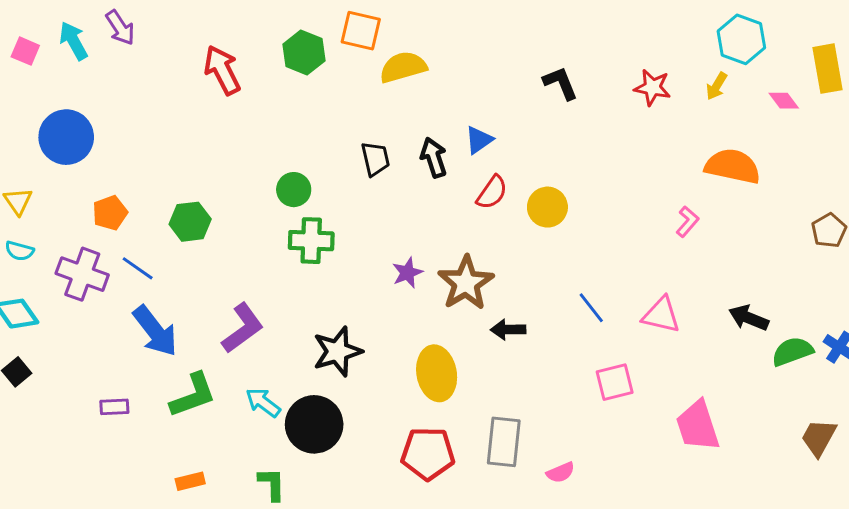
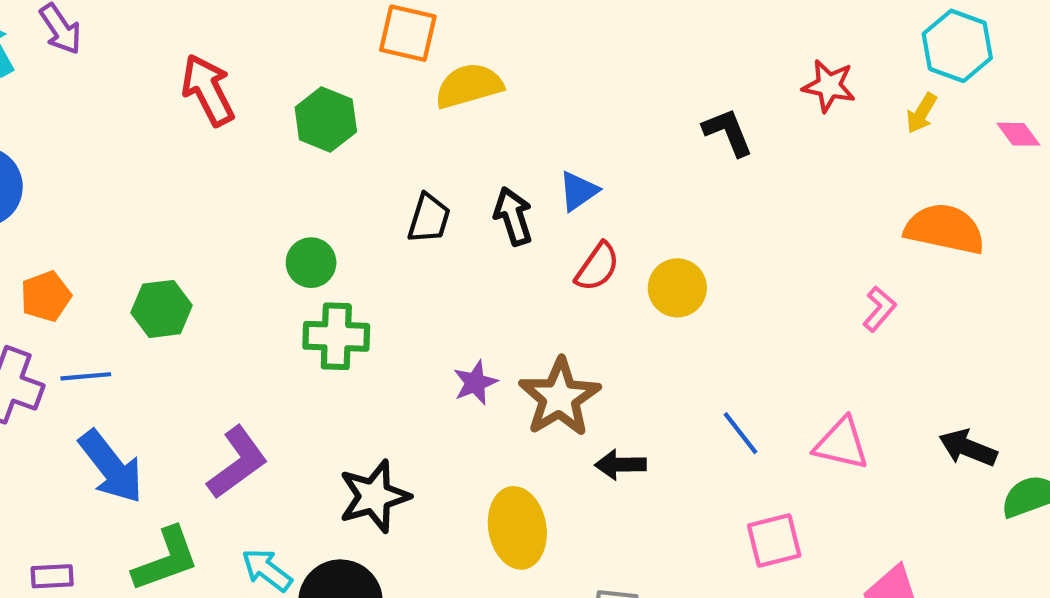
green hexagon: (304, 52) -> (326, 119), moved
black L-shape: (561, 83) -> (728, 132), moved
red star: (652, 87) -> (829, 86), moved
black trapezoid: (375, 159) -> (429, 218), turned 30
blue line: (138, 268) -> (86, 376), turned -40

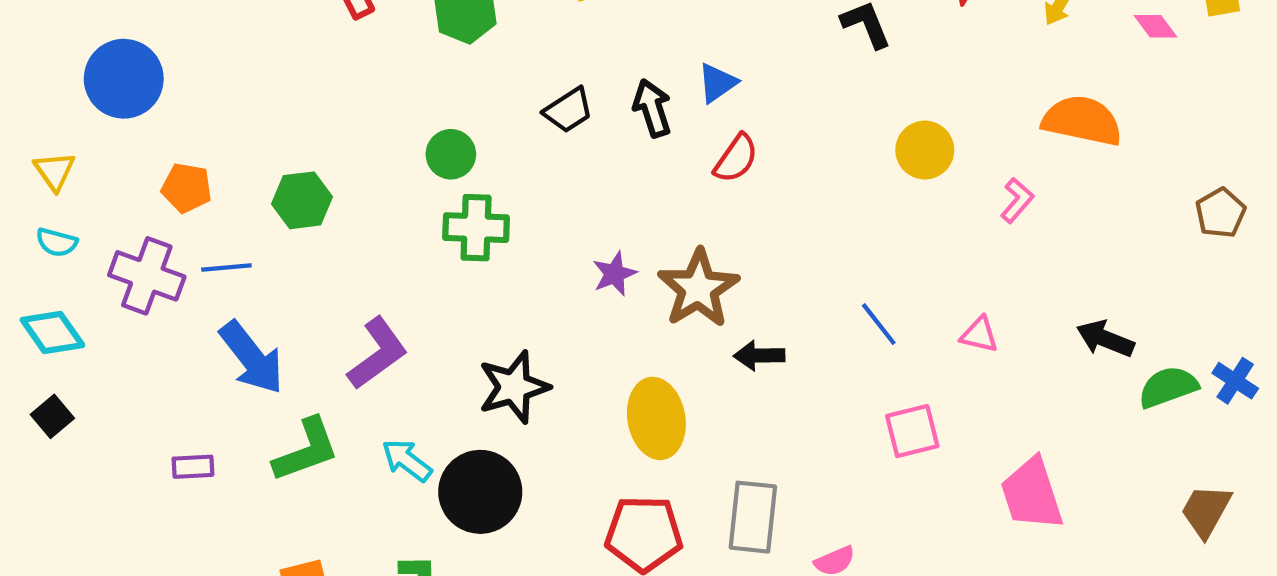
black trapezoid: (429, 218) -> (568, 110), turned 40
yellow circle: (677, 288) -> (925, 150), moved
orange pentagon: (46, 296) -> (187, 188), turned 30
pink triangle: (842, 444) -> (979, 335), size x0.7

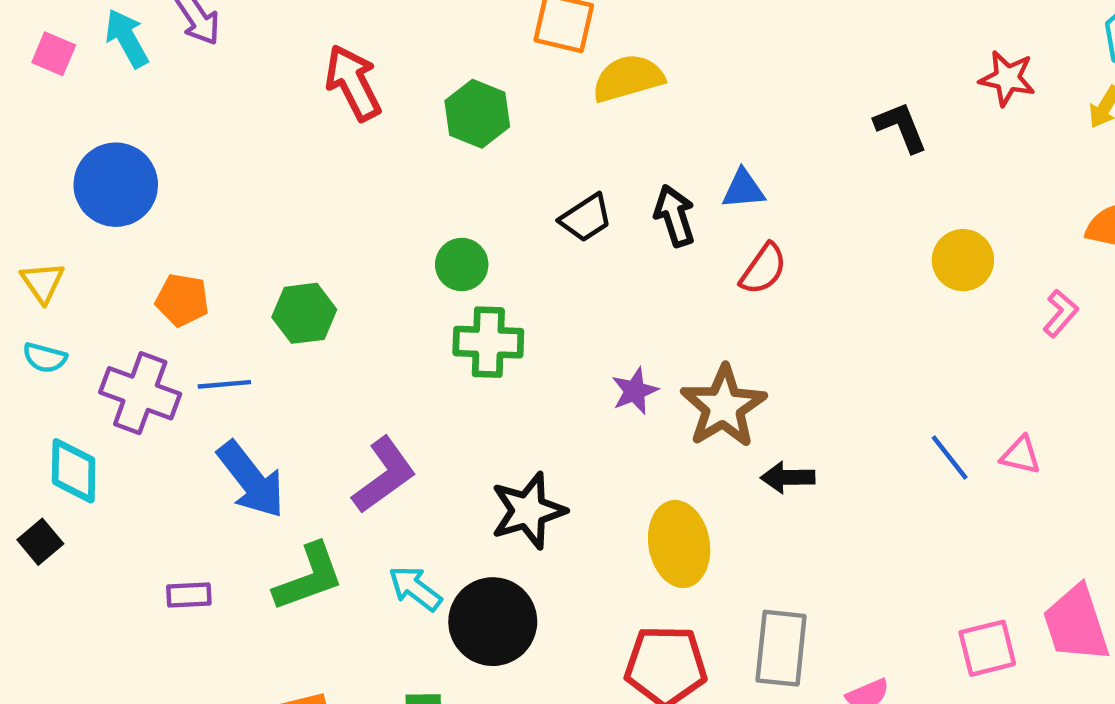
blue triangle: (717, 83) -> (743, 189), turned 30
blue line: (879, 324) -> (950, 457), moved
cyan diamond: (52, 332) -> (74, 471), moved, turned 36
pink square: (912, 431) -> (987, 648), moved

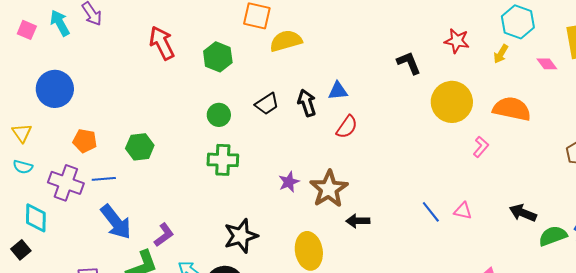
yellow circle: (963, 260) -> (452, 102), moved, size x1.5
green circle: (462, 265) -> (219, 115), moved
purple L-shape: (384, 475) -> (164, 235), moved, size x0.7

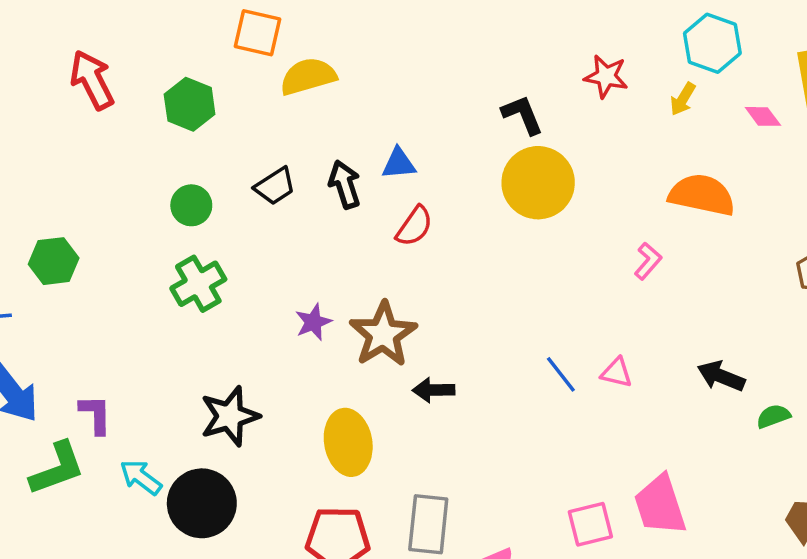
yellow circle: (452, 102) -> (538, 183), moved
green cross: (223, 160) -> (198, 284), turned -32
purple L-shape: (164, 235) -> (95, 414), turned -55
green semicircle: (553, 236) -> (773, 416), size x0.7

